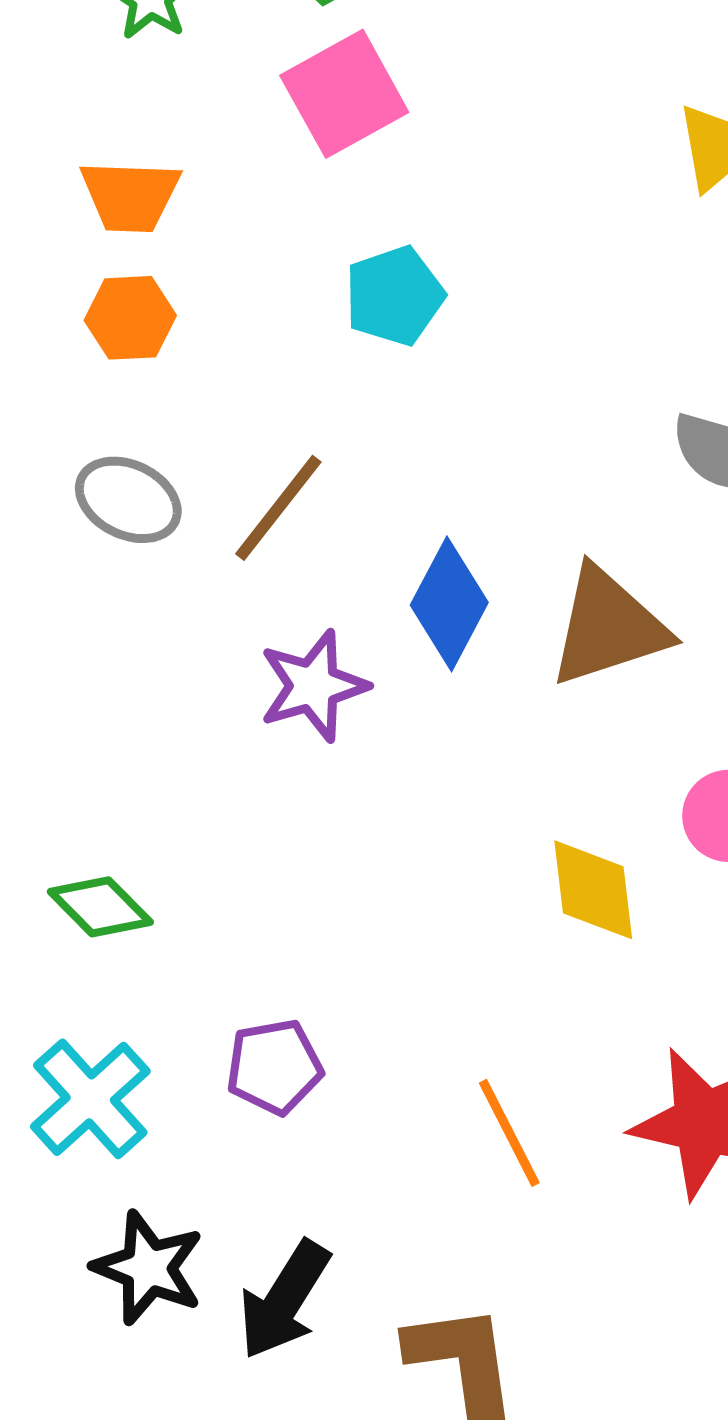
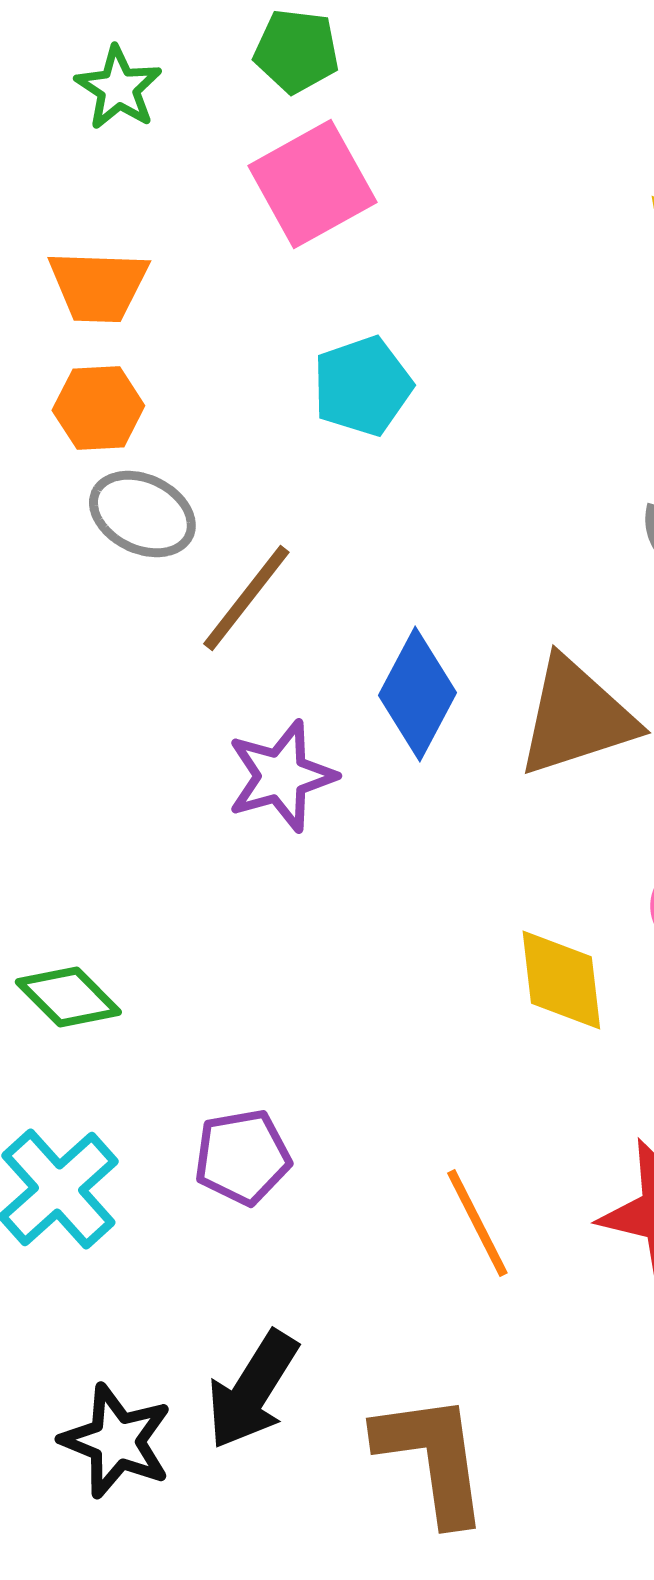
gray ellipse: (128, 500) -> (142, 514), moved
black star: (148, 1268) -> (116, 1441), moved

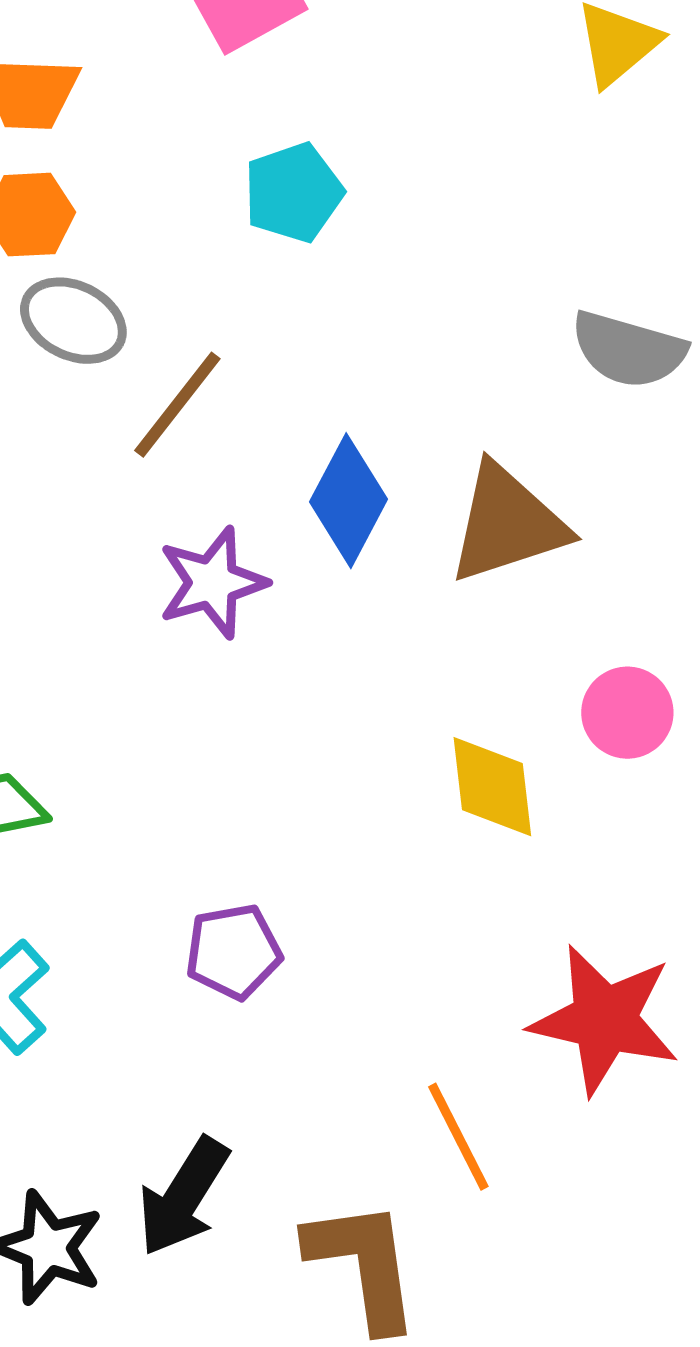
purple pentagon: (242, 1157) -> (233, 952), moved
orange line: (477, 1223) -> (458, 1137), moved

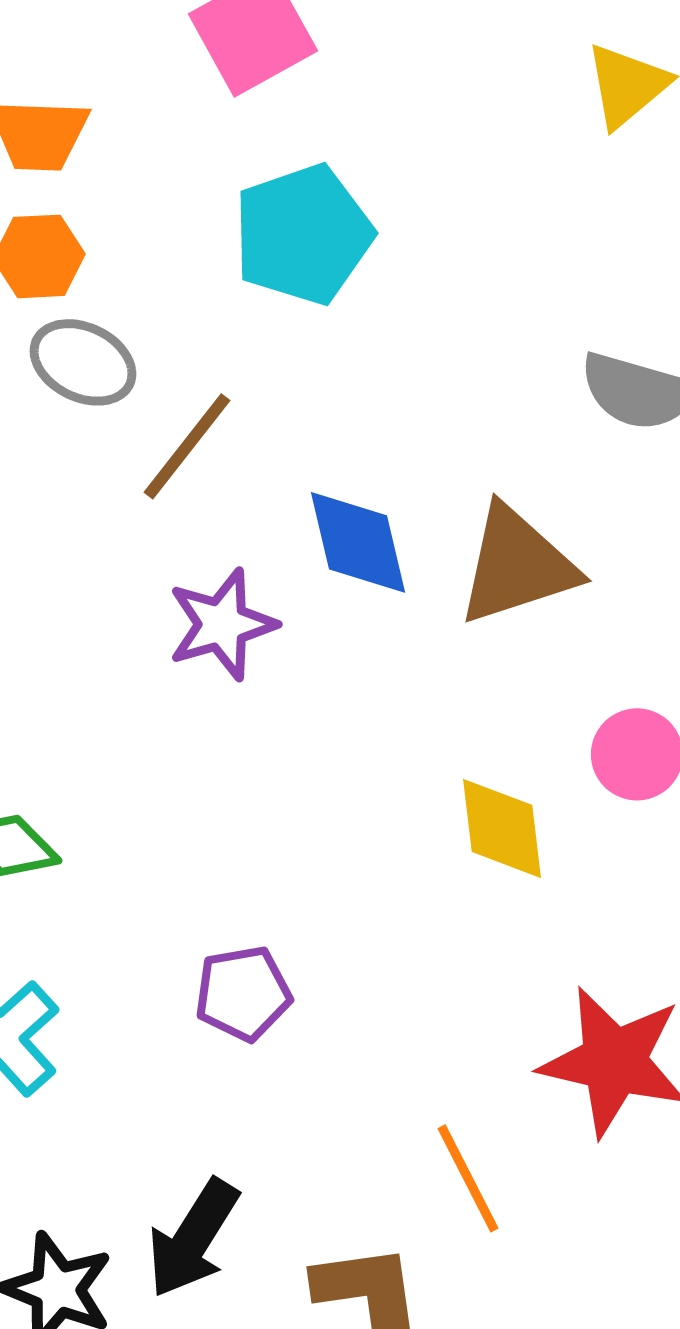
cyan pentagon: (293, 193) -> (303, 234), size x1.4
blue diamond: (348, 501) -> (358, 542), turned -41

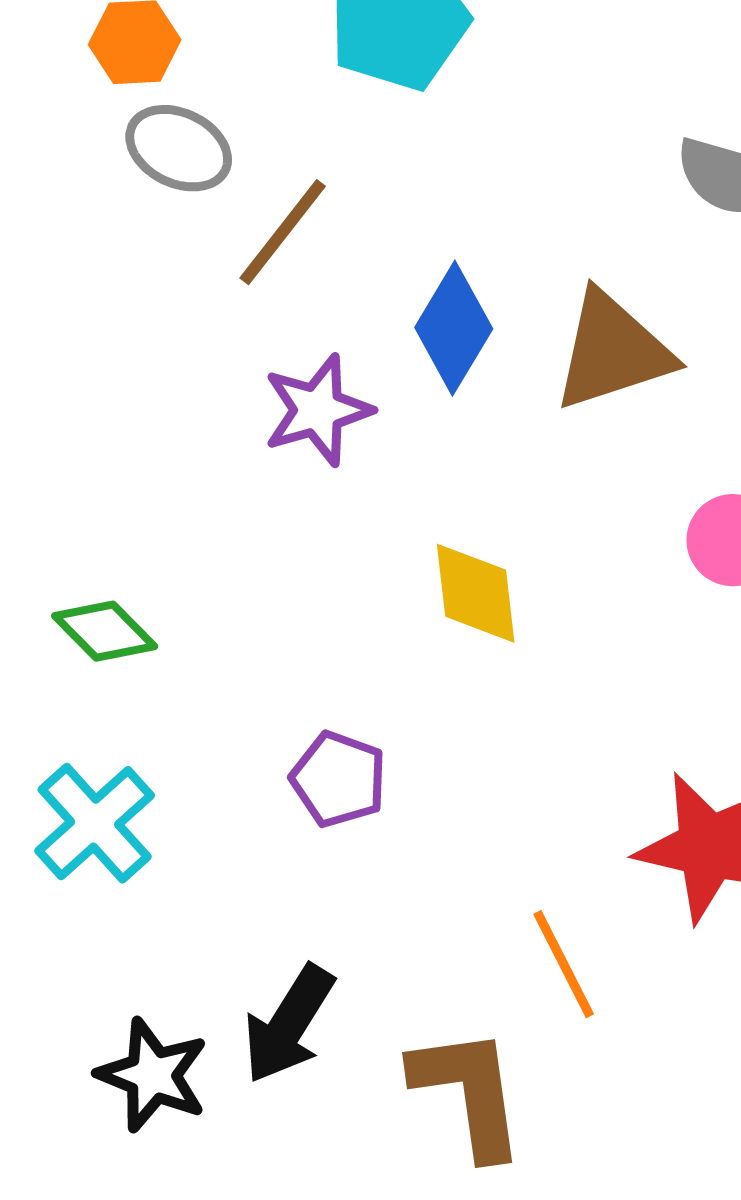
blue diamond: (358, 542) -> (454, 328), turned 44
yellow diamond: (502, 828) -> (476, 593), moved
purple pentagon: (243, 993) -> (339, 779), turned 30

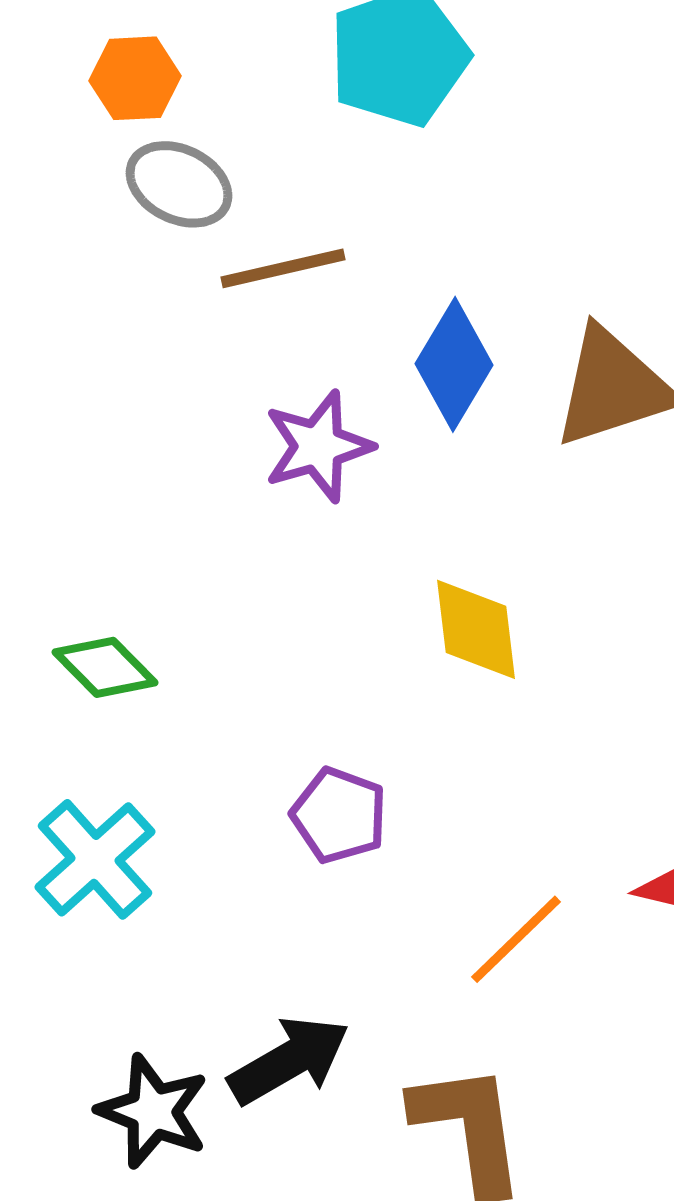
brown line: (283, 232) -> (283, 268), turned 39
orange line: (564, 964) -> (516, 939), moved, turned 73
black arrow: (289, 1024) -> (289, 1060), turned -152

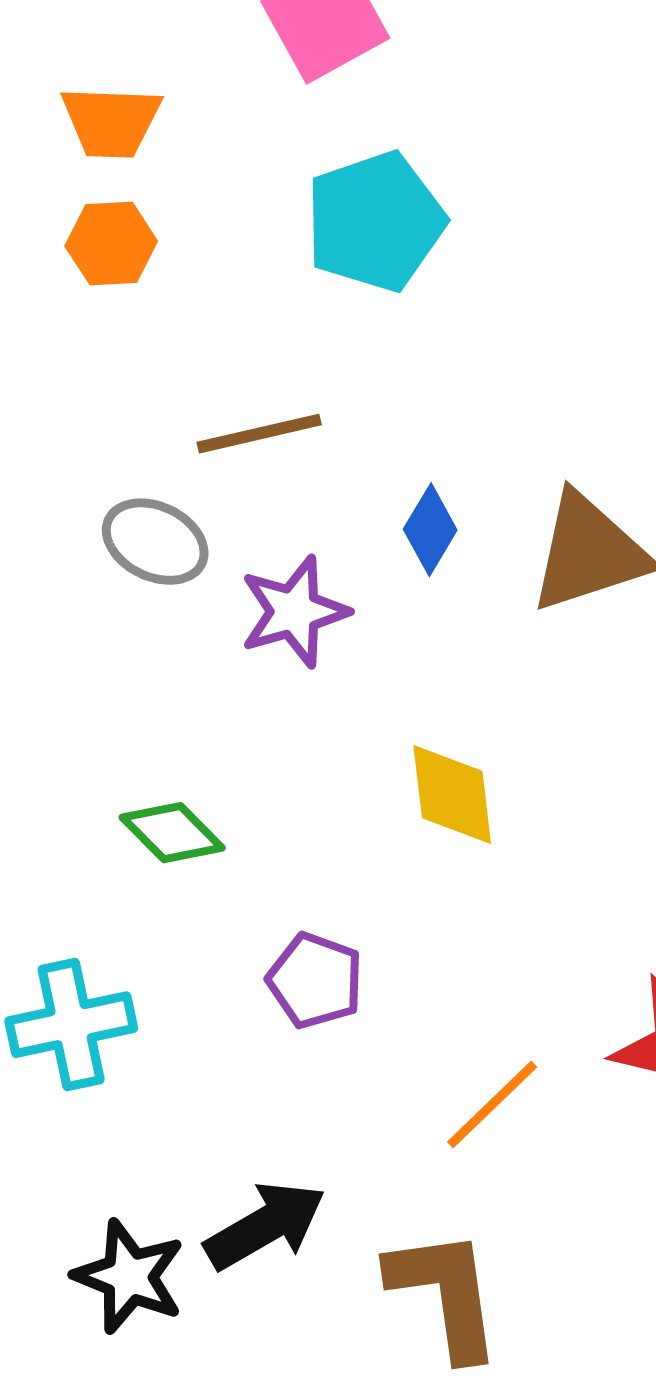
gray ellipse: (179, 184) -> (155, 542), moved
blue diamond: (454, 364) -> (430, 530), size x0.7
green diamond: (105, 667) -> (172, 833), moved
cyan cross: (95, 859) -> (71, 1025), turned 30

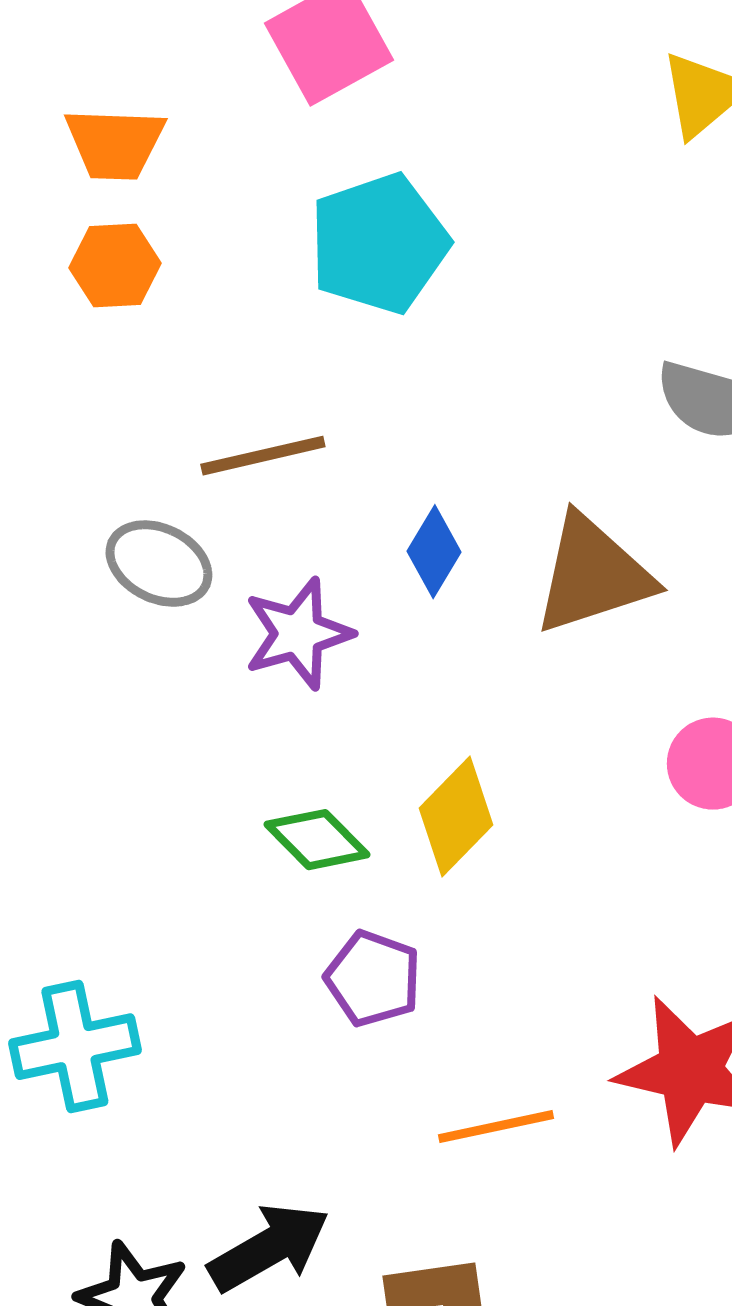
yellow diamond: (452, 795) -> (456, 817), turned 51
green diamond: (172, 833) -> (317, 840), moved
purple pentagon: (315, 981) -> (373, 979), moved
orange line: (492, 1105) -> (496, 1127), turned 32

